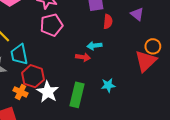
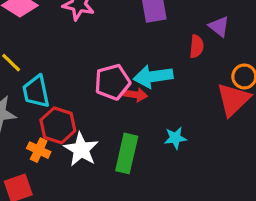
red semicircle: (108, 22) -> (197, 46), moved
pink pentagon: (52, 25) -> (112, 82), moved
cyan arrow: (94, 46) -> (153, 76), size x1.6

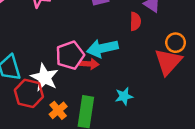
white star: (81, 149) -> (44, 77), moved
orange cross: (39, 150) -> (58, 110), moved, turned 30

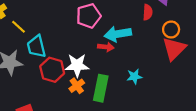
orange circle: (176, 43) -> (171, 29), moved
pink pentagon: (70, 55) -> (89, 16), moved
white star: (44, 77) -> (77, 65), moved, turned -30

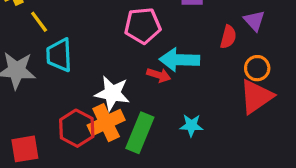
red hexagon: (52, 70) -> (77, 128), moved
orange cross: (77, 86) -> (106, 123), size x1.5

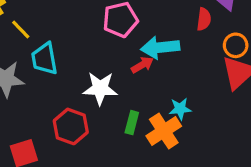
red arrow: (159, 75) -> (142, 65), turned -40
orange cross: (106, 123) -> (164, 131), moved
green rectangle: (140, 133) -> (132, 123), size x0.6

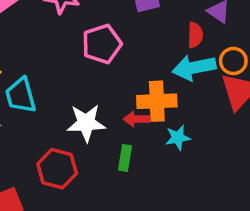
cyan arrow: (160, 47) -> (194, 68), moved
red arrow: (142, 65) -> (136, 119), moved, turned -145
orange cross: (164, 131) -> (157, 101), moved, turned 36

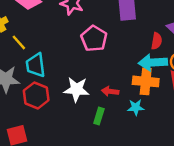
pink pentagon: (102, 44) -> (94, 38), turned -30
orange cross: (157, 101) -> (146, 81), moved
red hexagon: (57, 169) -> (36, 95), moved

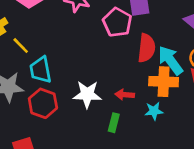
pink pentagon: (94, 38) -> (117, 22), moved
red semicircle: (157, 41) -> (146, 48), moved, size x1.5
cyan arrow: (153, 63) -> (170, 60), turned 60

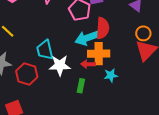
cyan arrow: (170, 60) -> (87, 38), moved, turned -70
cyan trapezoid: (41, 70) -> (45, 50), moved
orange cross: (164, 82) -> (99, 54), moved

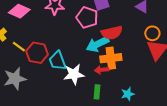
red semicircle: (103, 28) -> (112, 33), turned 80
red hexagon: (27, 74) -> (37, 53), moved
cyan star: (111, 75) -> (128, 94), moved

